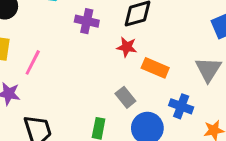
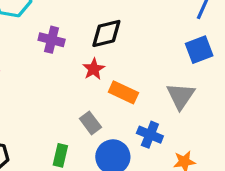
red star: (127, 47) -> (94, 69), turned 30

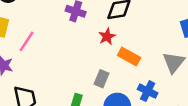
gray rectangle: (90, 123) -> (102, 79), turned 56

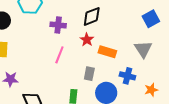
pink line: (27, 41) -> (59, 55), moved

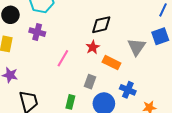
purple cross: (58, 25) -> (37, 32), moved
gray triangle: (143, 49) -> (137, 47), moved

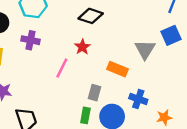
black diamond: (101, 25) -> (91, 16), moved, turned 35
red star: (93, 47) -> (82, 47), moved
green rectangle: (70, 102) -> (85, 115), moved

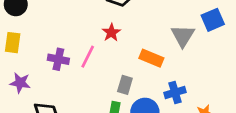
purple cross: (31, 40) -> (58, 59), moved
blue cross: (138, 99) -> (175, 92), turned -36

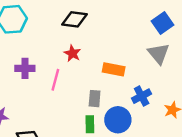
gray triangle: (183, 36) -> (159, 53), moved
purple cross: (58, 59) -> (25, 68), moved

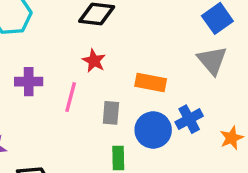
gray rectangle: (95, 99) -> (111, 113), moved
blue circle: (118, 120) -> (153, 130), moved

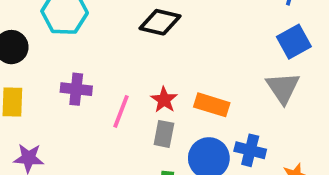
red star: (94, 61) -> (164, 100), moved
blue cross: (189, 119) -> (250, 150), turned 36

